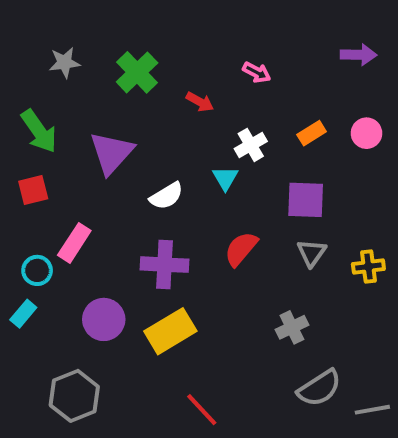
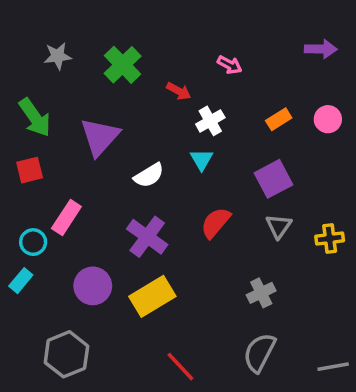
white cross: (251, 145) -> (210, 121), moved
purple square: (306, 200) -> (273, 179), turned -30
purple cross: (165, 265) -> (147, 237), turned 33
gray semicircle: (319, 388) -> (259, 353), moved, turned 150

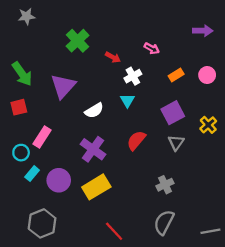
gray star: (58, 56) -> (27, 16), moved
pink arrow: (230, 65) -> (152, 48), moved
yellow cross: (330, 239) -> (208, 125), moved, turned -35
cyan rectangle: (21, 281) -> (32, 174), moved

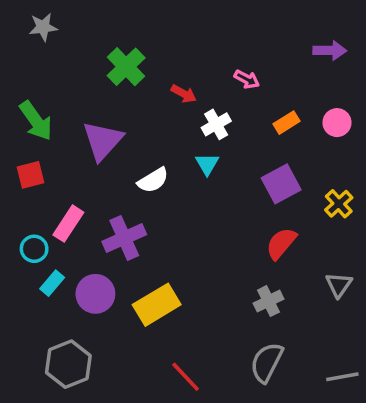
red semicircle: (136, 140) -> (281, 243), moved
gray triangle: (176, 143) -> (339, 285), moved
purple cross: (93, 149) -> (124, 238), moved, turned 30

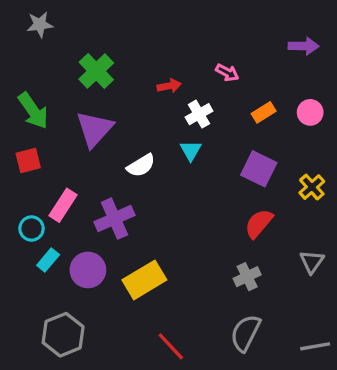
green cross: (126, 67) -> (96, 71), moved
red arrow: (184, 94) -> (169, 86), turned -40
purple square: (281, 184) -> (259, 169), turned -36

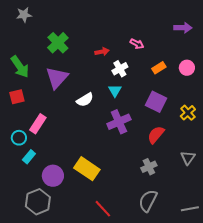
purple cross: (114, 219) -> (119, 122), moved
purple circle: (88, 270) -> (53, 176), moved
yellow rectangle: (144, 280) -> (87, 169), turned 65

